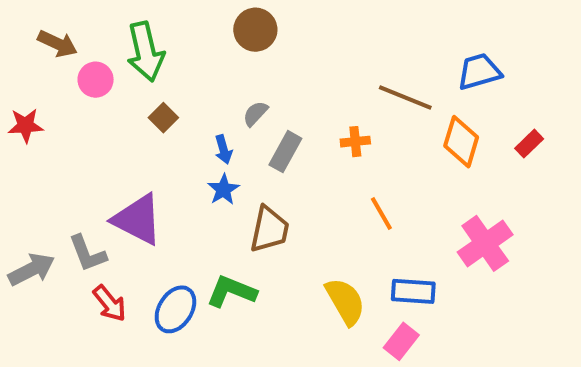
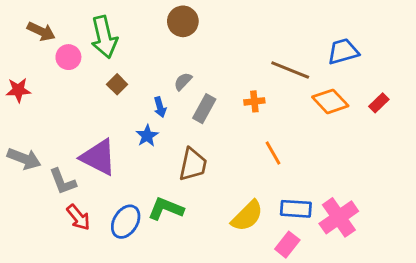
orange diamond: (461, 142) -> (330, 101), turned -60
blue star: (223, 189) -> (147, 136), moved
pink cross: (485, 243) -> (339, 217), moved
gray arrow: (32, 269) -> (24, 159), moved, turned 48
yellow semicircle: (345, 301) -> (247, 216), turned 75

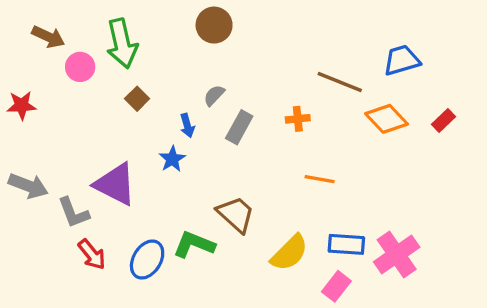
orange line: (273, 153) -> (320, 179), turned -50
brown trapezoid: (193, 164) -> (236, 214), moved, turned -60

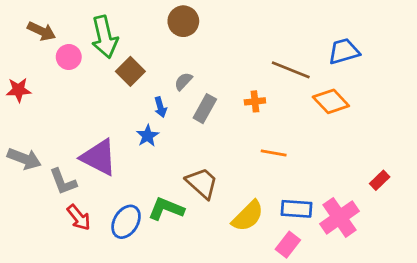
brown square: (137, 99) -> (130, 71), moved, size x1.4
red rectangle: (443, 121) -> (380, 180), moved

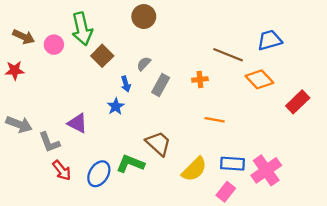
brown arrow: (41, 31) -> (24, 37), moved
purple triangle: (99, 157) -> (77, 123), size x0.7
red rectangle: (380, 180) -> (298, 102), moved, size x1.5

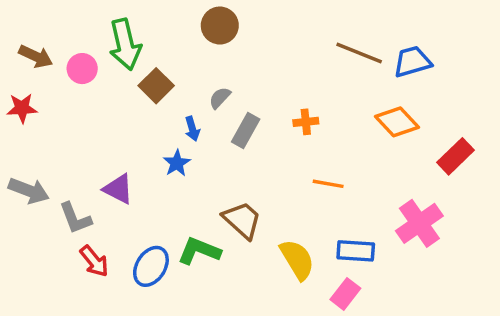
brown line: (228, 55) -> (359, 53), moved
yellow semicircle: (194, 169) -> (297, 260), turned -76
pink cross: (266, 170) -> (419, 223), moved

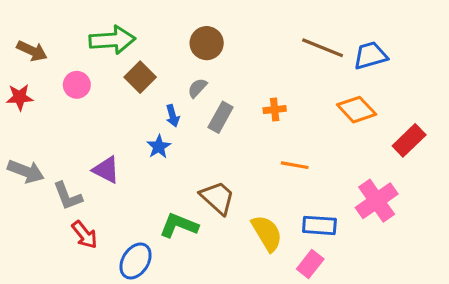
brown circle: (220, 26) -> (207, 43), moved
green arrow: (125, 44) -> (112, 40), turned -81
pink circle: (82, 69) -> (77, 85), moved
blue ellipse: (151, 266) -> (136, 261), moved

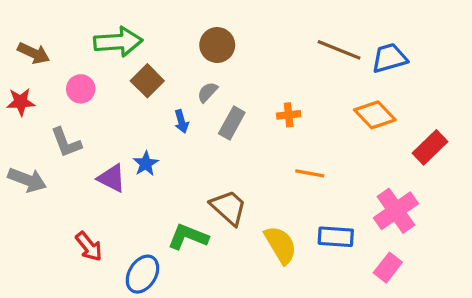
blue star: (159, 147) -> (146, 164), moved
gray L-shape: (68, 196) -> (66, 143), moved
pink rectangle: (310, 264) -> (388, 268), moved

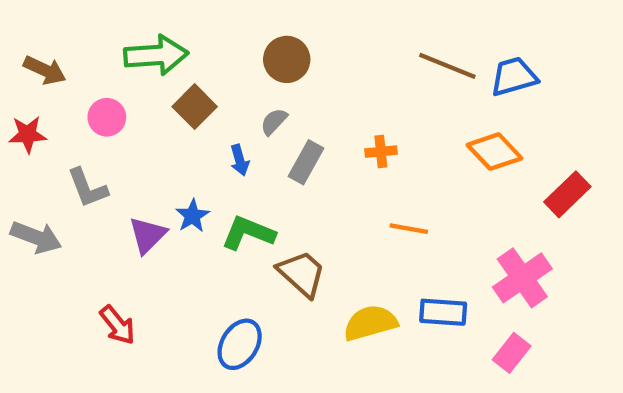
purple triangle: (112, 178) -> (147, 235), turned 48
green L-shape: (188, 237) -> (248, 233), moved
yellow semicircle: (281, 245) -> (370, 323), turned -75
blue ellipse: (142, 274) -> (240, 344), moved

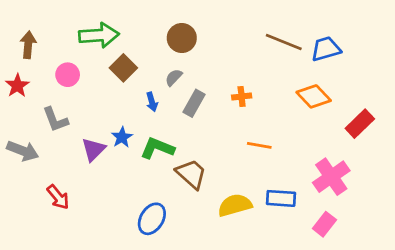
brown arrow: (45, 70) -> (28, 45), turned -110
red star: (28, 134) -> (17, 86), turned -30
red arrow: (118, 325) -> (58, 197), moved

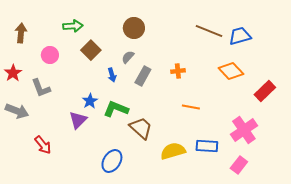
green arrow: (99, 35) -> (73, 26), size x0.7
red star: (17, 86) -> (13, 73), moved
purple triangle: (93, 149) -> (78, 120), moved

